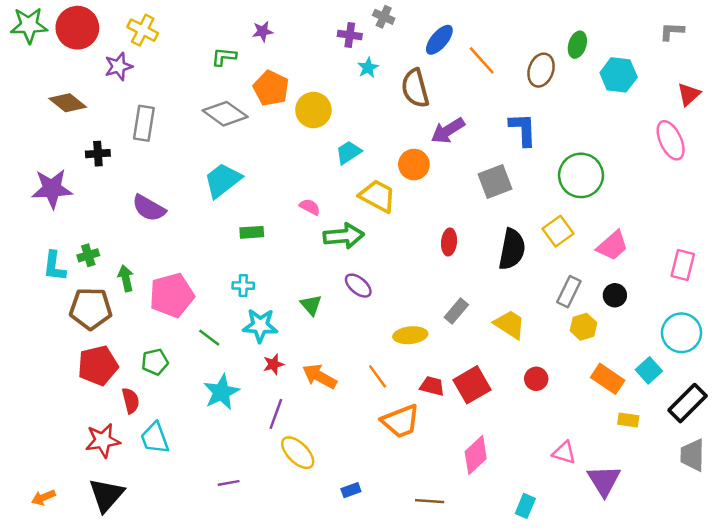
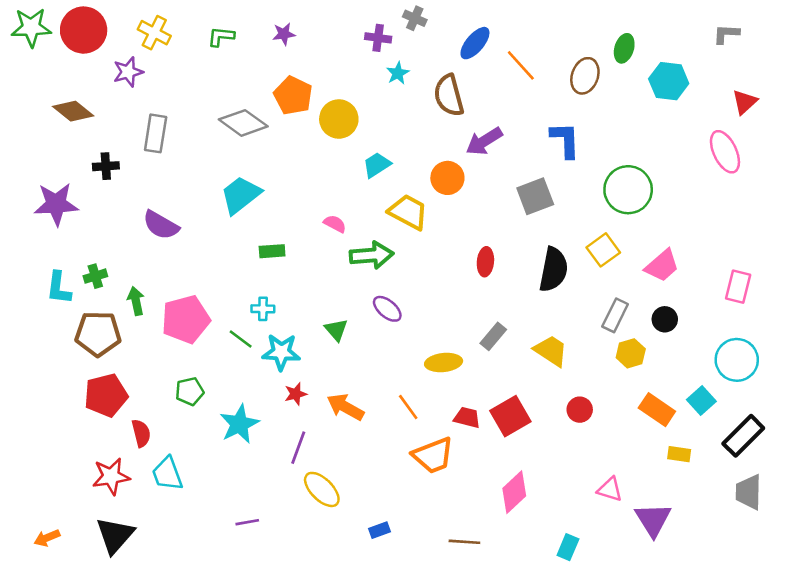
green L-shape: (224, 57) -> (221, 37), moved
green line: (209, 338) -> (241, 339), moved
green pentagon: (155, 362) -> (190, 391), moved

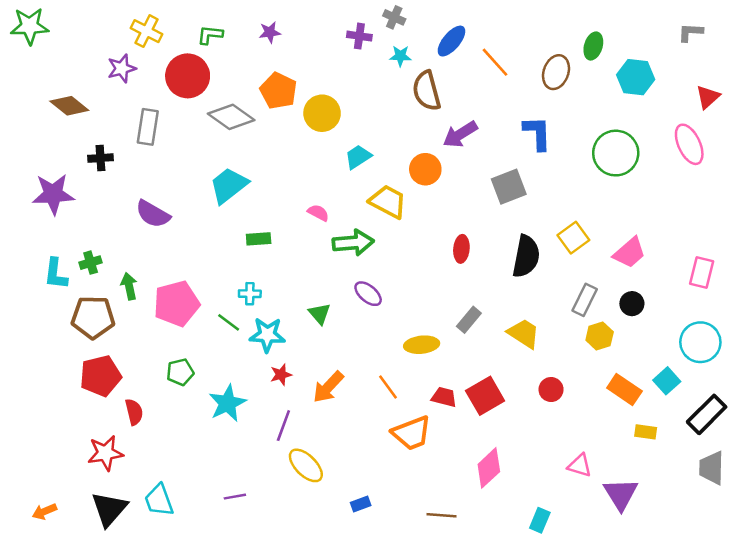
red circle: (84, 30) -> (188, 76), moved
cyan star: (398, 73) -> (400, 56), moved, turned 30
green circle: (628, 190) -> (616, 153), moved
orange arrow: (345, 407) -> (328, 387), turned -76
cyan trapezoid: (167, 474) -> (159, 500), moved

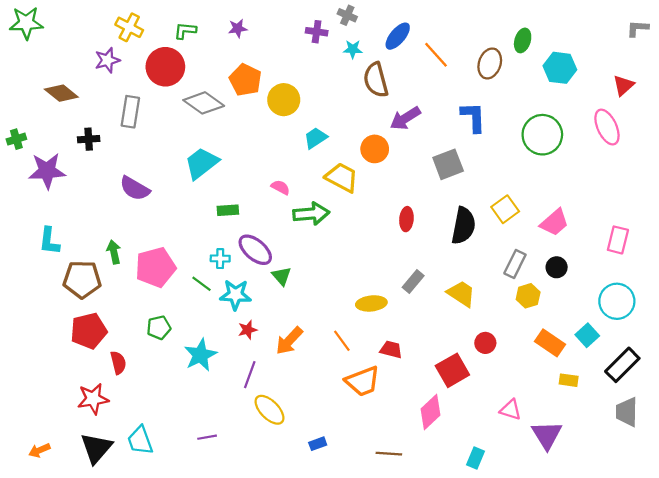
gray L-shape: (690, 32) -> (638, 28), moved
green cross: (91, 263) -> (16, 139), moved
purple ellipse: (368, 294) -> (255, 250), moved, size x1.4
red square: (485, 396) -> (452, 370), moved

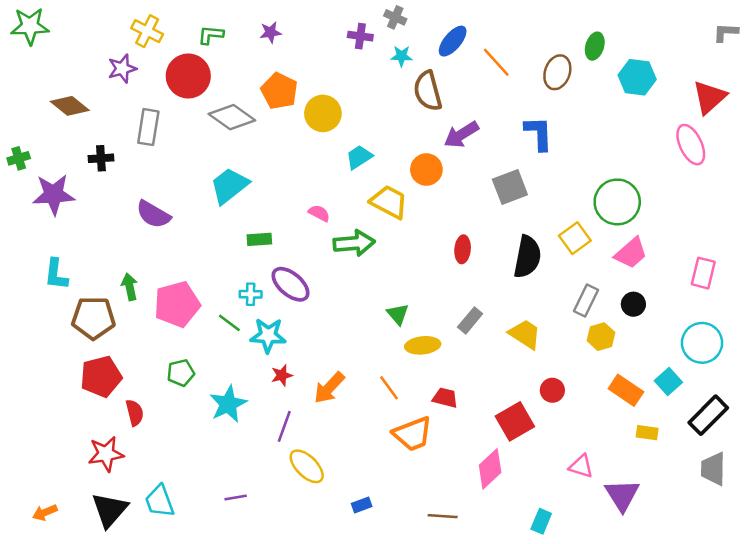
red triangle: (623, 85) -> (709, 97), size x1.4
green circle: (542, 135) -> (617, 202), moved
green triangle: (282, 276) -> (398, 314), moved

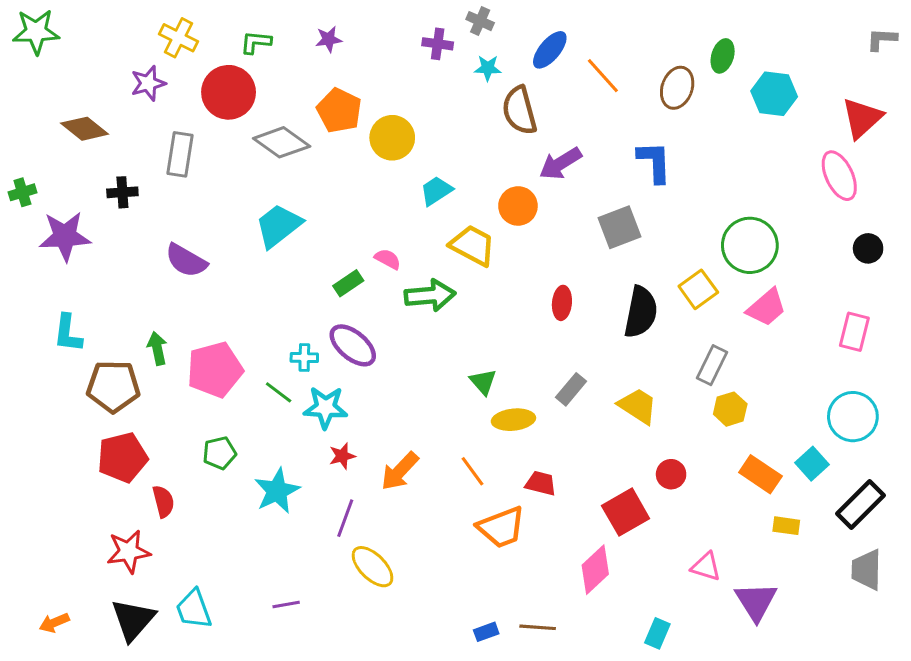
green rectangle: (259, 239) -> (348, 283), moved, turned -30
black circle: (633, 304) -> (868, 248), moved
blue rectangle: (362, 505) -> (486, 632), moved

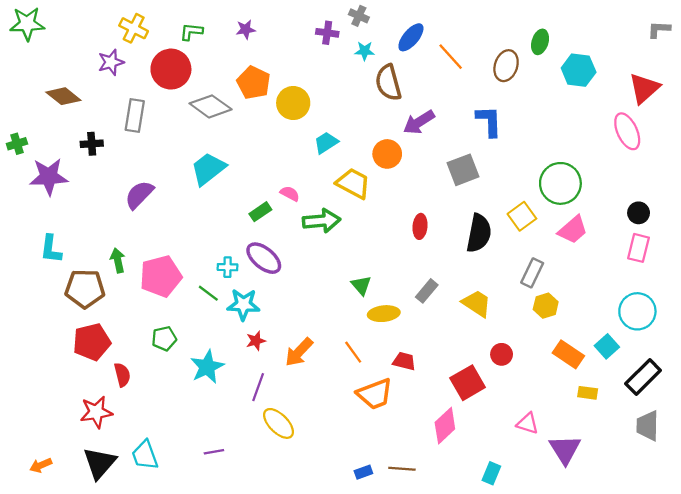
black circle: (868, 248) -> (639, 213), moved
purple semicircle: (186, 261) -> (139, 195), turned 104

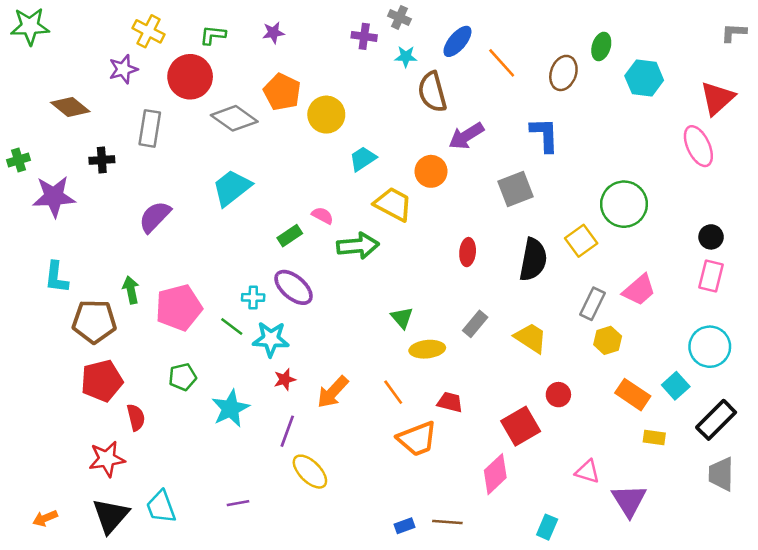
pink trapezoid: (573, 230) -> (639, 290), moved

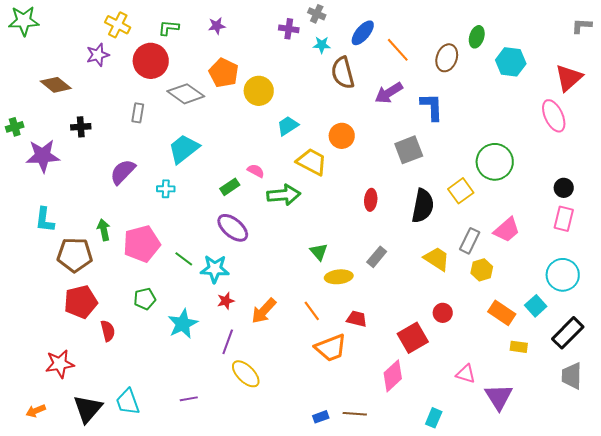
gray rectangle: (150, 128) -> (138, 113), moved, size x0.7
purple arrow: (466, 136) -> (389, 93), moved
cyan cross: (253, 297) -> (166, 189), moved
yellow trapezoid: (531, 338) -> (437, 259), moved
red star: (107, 459) -> (60, 364), moved

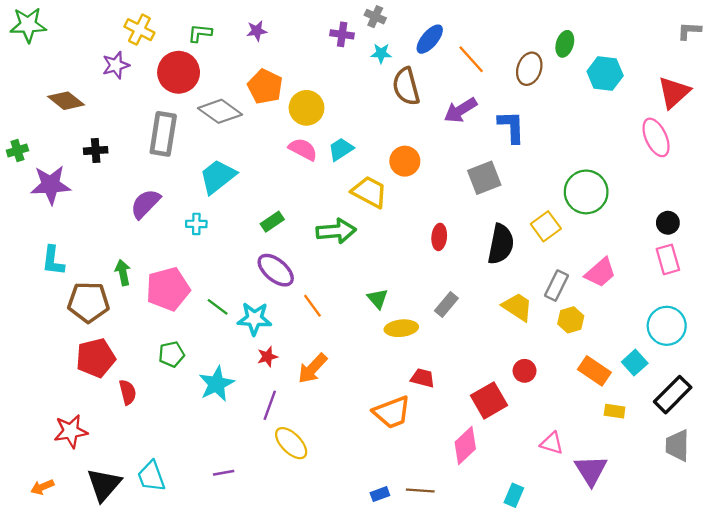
gray rectangle: (138, 113) -> (163, 134), size x1.8
pink semicircle: (256, 171) -> (303, 149), moved, size x1.4
pink rectangle: (564, 219) -> (668, 259), turned -30
orange line: (312, 311) -> (312, 306), moved

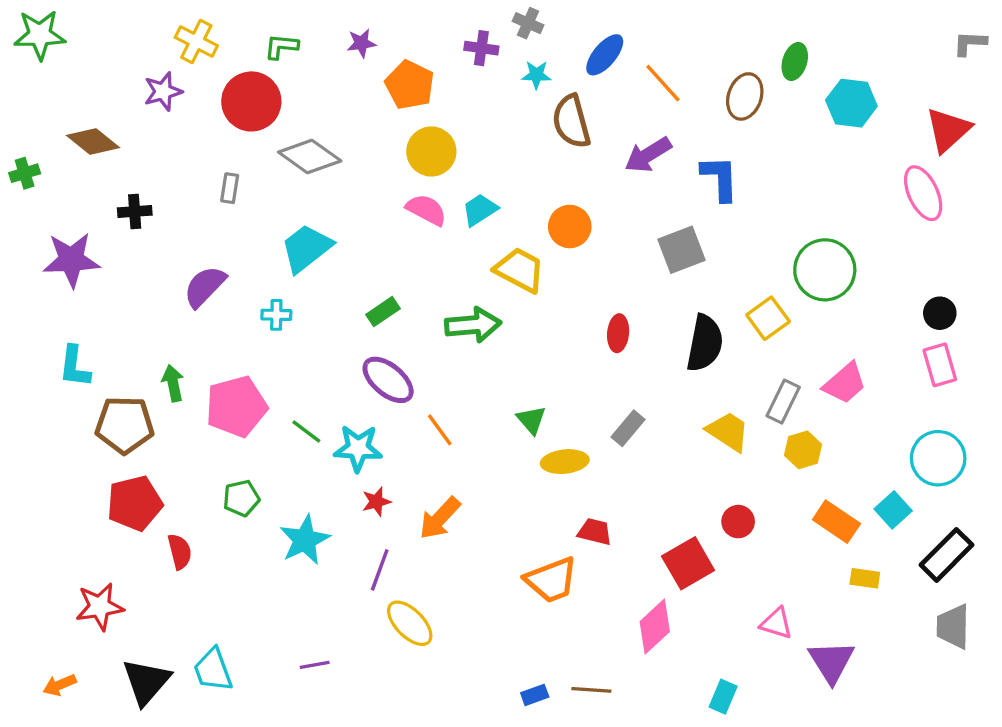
orange pentagon: (265, 86) -> (410, 85), moved
gray rectangle: (163, 134) -> (230, 188), size x0.5
green cross: (17, 150) -> (25, 173), moved

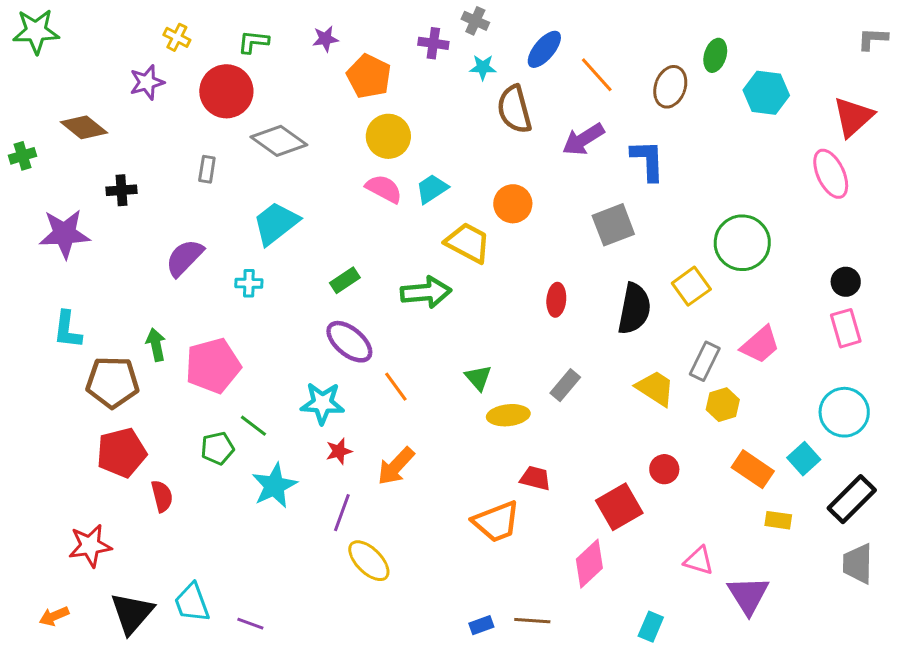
yellow cross: (196, 41) -> (177, 37), size x0.7
green line: (306, 432) -> (253, 426), moved
purple line: (315, 665) -> (250, 624), moved, turned 30

